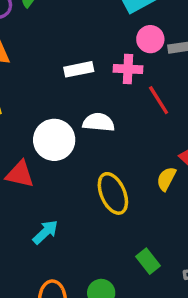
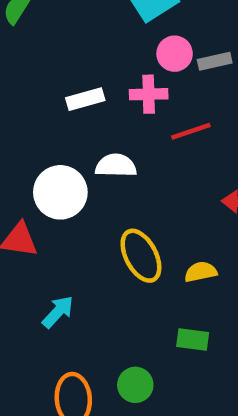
red line: (159, 100) -> (191, 131), turned -72
yellow semicircle: (166, 179) -> (201, 272), moved, turned 55
green rectangle: (148, 261) -> (193, 340), turned -40

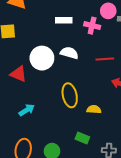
red line: (191, 131) -> (105, 59), moved

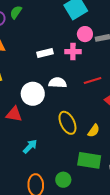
yellow semicircle: (94, 109) -> (94, 131), turned 136
green rectangle: (82, 138) -> (89, 160), size x1.6

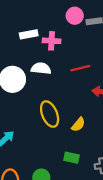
pink cross: (73, 52) -> (52, 41), moved
green rectangle: (89, 160) -> (71, 158), size x0.6

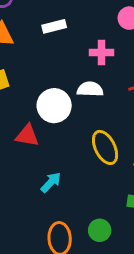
white rectangle: (29, 34) -> (54, 26), moved

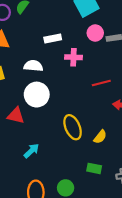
white rectangle: (54, 26) -> (53, 39), moved
white semicircle: (90, 89) -> (33, 66), moved

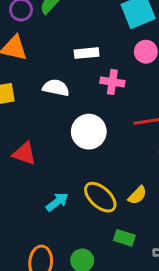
white circle: (37, 95) -> (89, 132), moved
yellow ellipse: (73, 127) -> (100, 197), moved, turned -30
cyan arrow: (31, 151) -> (57, 202), moved

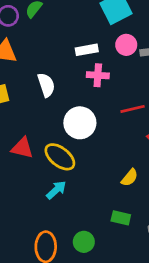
white rectangle: (87, 53) -> (87, 50), moved
white semicircle: (56, 88) -> (46, 85), turned 65
yellow ellipse: (100, 197) -> (60, 157), moved

